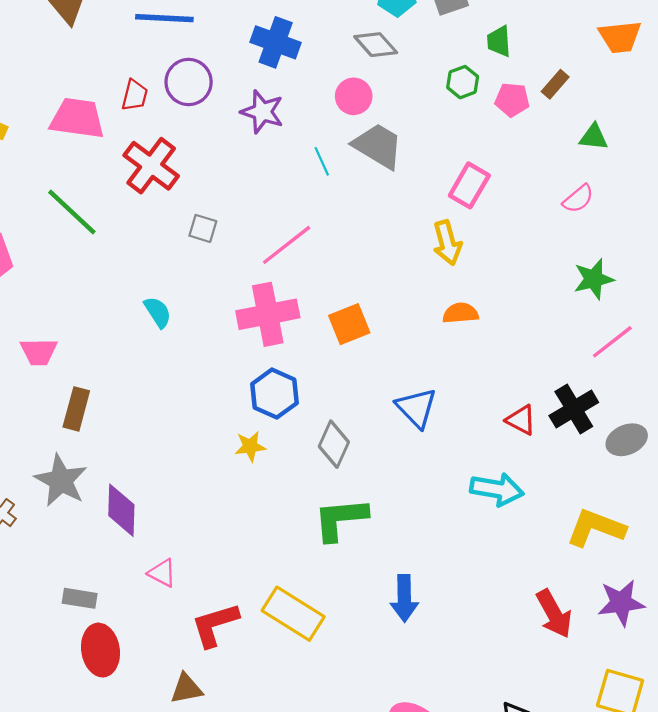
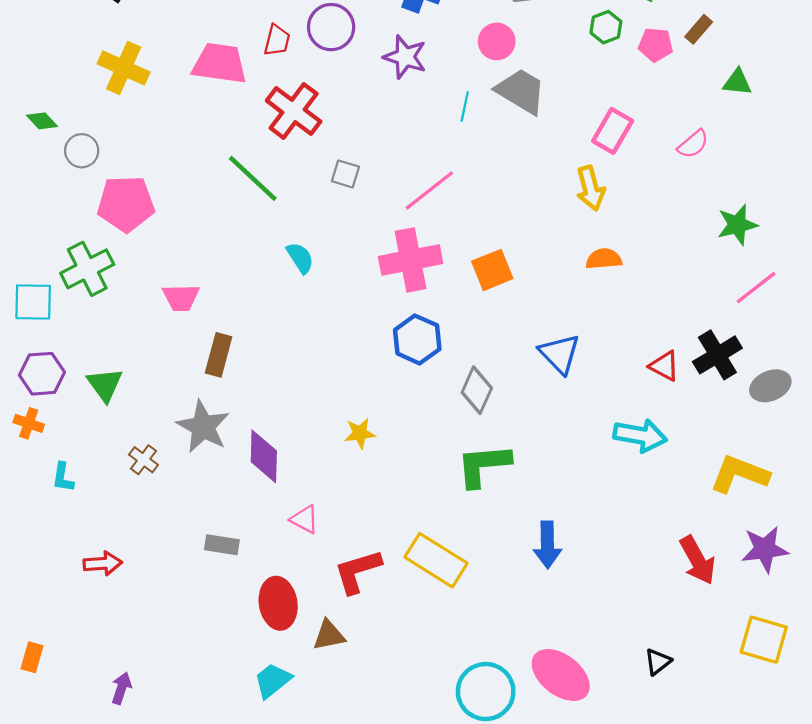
cyan line: (322, 161) -> (465, 107), turned 36
pink semicircle: (578, 199) -> (693, 144), moved
green line: (72, 212) -> (253, 178), moved
yellow star: (250, 446) -> (360, 433), moved
red ellipse: (100, 650) -> (278, 603), moved

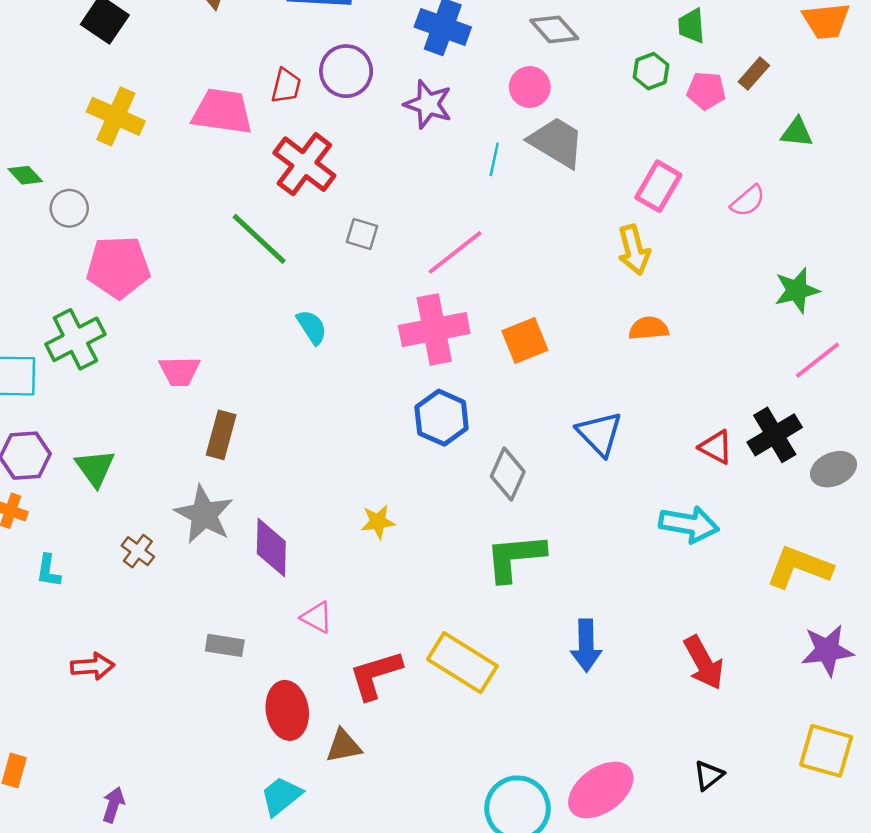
red arrow: (698, 560) -> (704, 663), moved
pink ellipse: (561, 675) -> (601, 790), turned -74

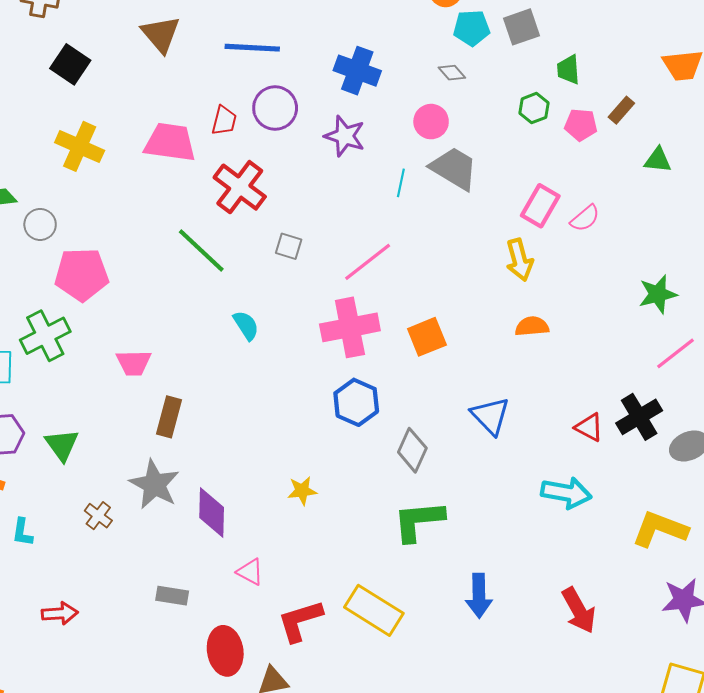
gray diamond: (554, 29) -> (452, 73), size x0.7
pink semicircle: (748, 201) -> (585, 218), moved

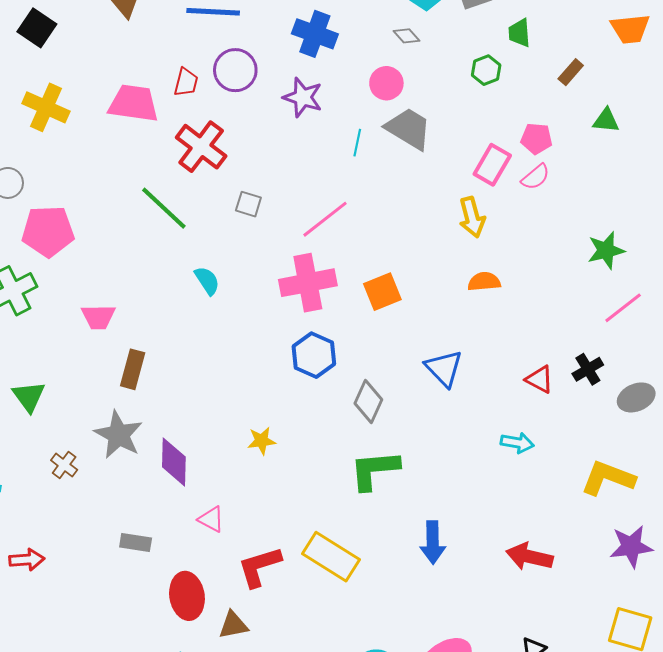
pink pentagon: (581, 125) -> (536, 139), moved
black cross: (639, 417) -> (588, 369), size x0.7
cyan arrow: (566, 493) -> (517, 443), size x0.7
red arrow: (579, 610) -> (529, 557), turned 132

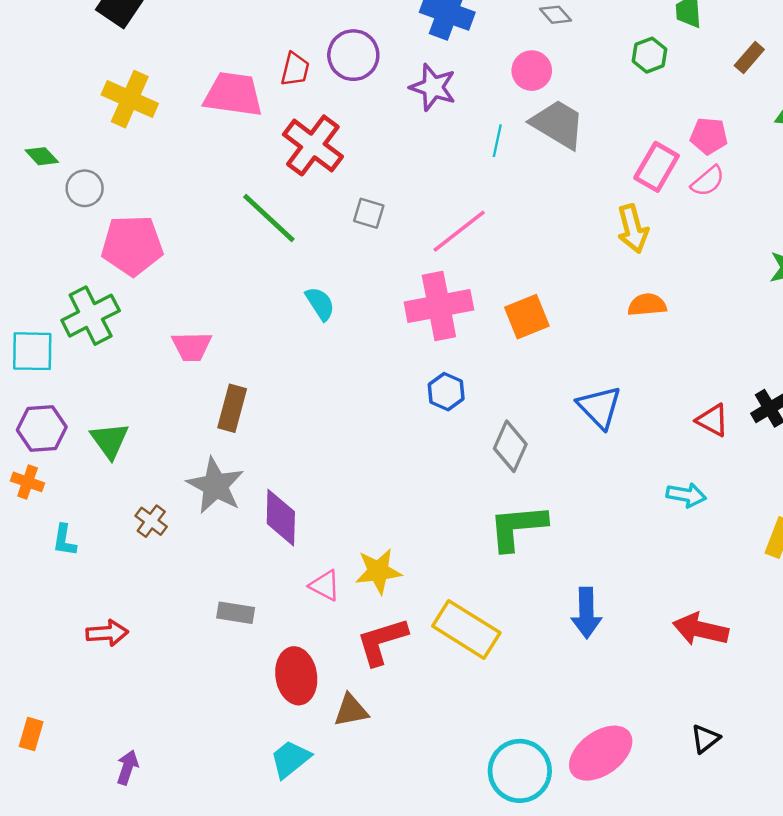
blue hexagon: (314, 355) -> (446, 392), size x0.7
yellow star: (262, 441) -> (378, 571), moved, size x1.4

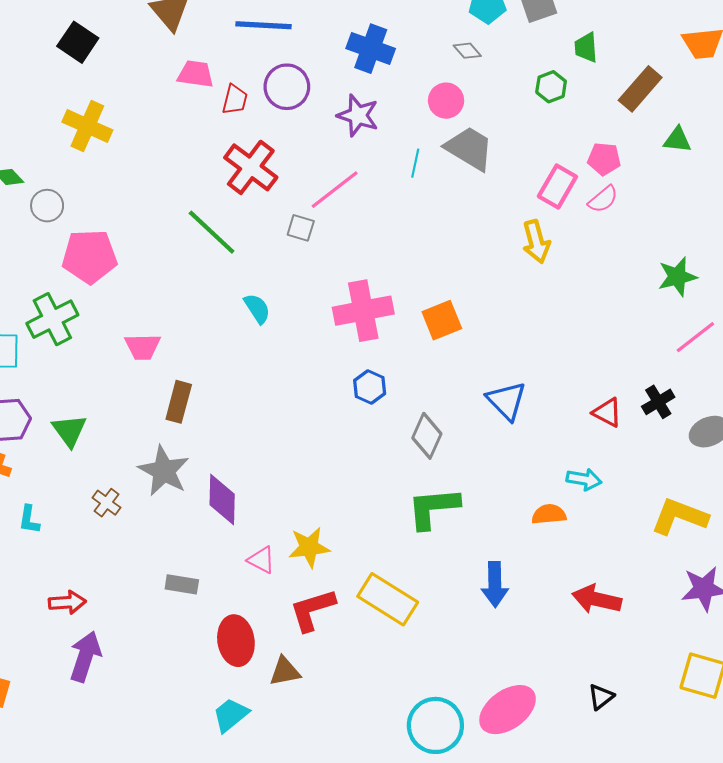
brown rectangle: (749, 57) -> (640, 89), size x1.6
pink trapezoid: (233, 94) -> (196, 74), moved, size x0.7
pink line: (459, 231) -> (335, 190), moved
orange semicircle: (647, 305) -> (549, 514), moved
purple arrow: (127, 767) -> (85, 657), moved, size x1.6

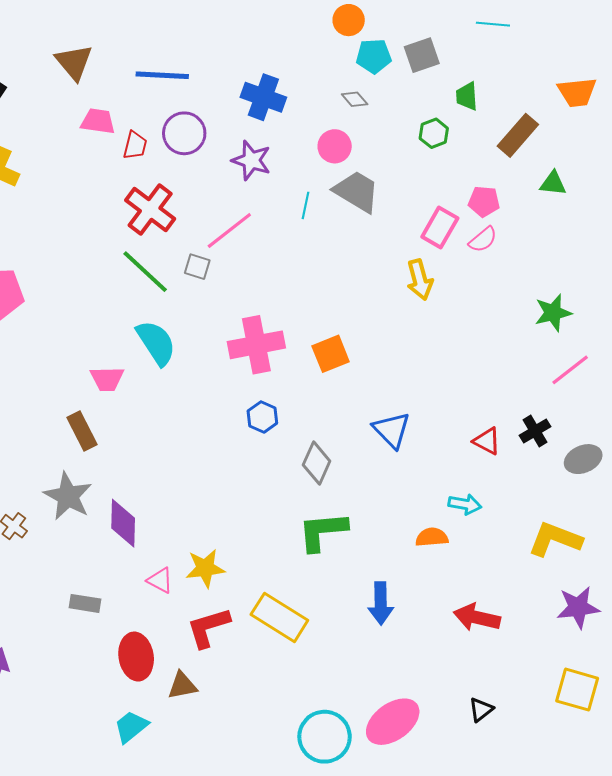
green line: (212, 232) -> (145, 272), moved
cyan semicircle: (257, 309) -> (156, 343), size x1.6
pink trapezoid: (143, 347) -> (107, 379), moved
brown rectangle: (179, 402) -> (82, 431), turned -42

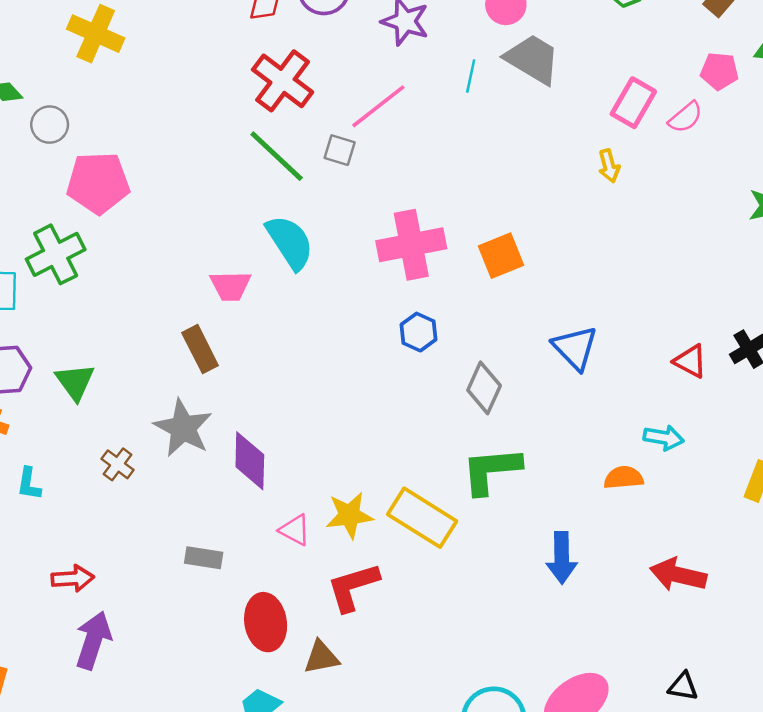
pink pentagon: (484, 201) -> (719, 71), moved
yellow arrow: (420, 280) -> (609, 166), size x0.7
yellow rectangle: (279, 617) -> (422, 518), moved
black triangle: (481, 710) -> (683, 686), turned 48

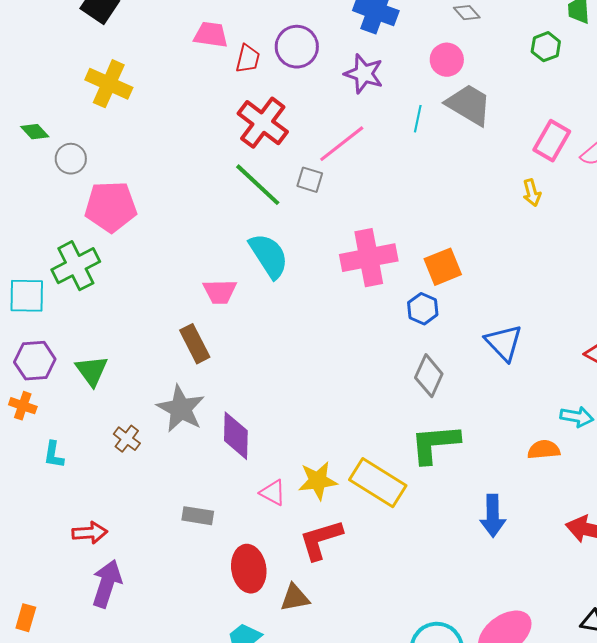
blue hexagon: (418, 332) -> (423, 309), moved

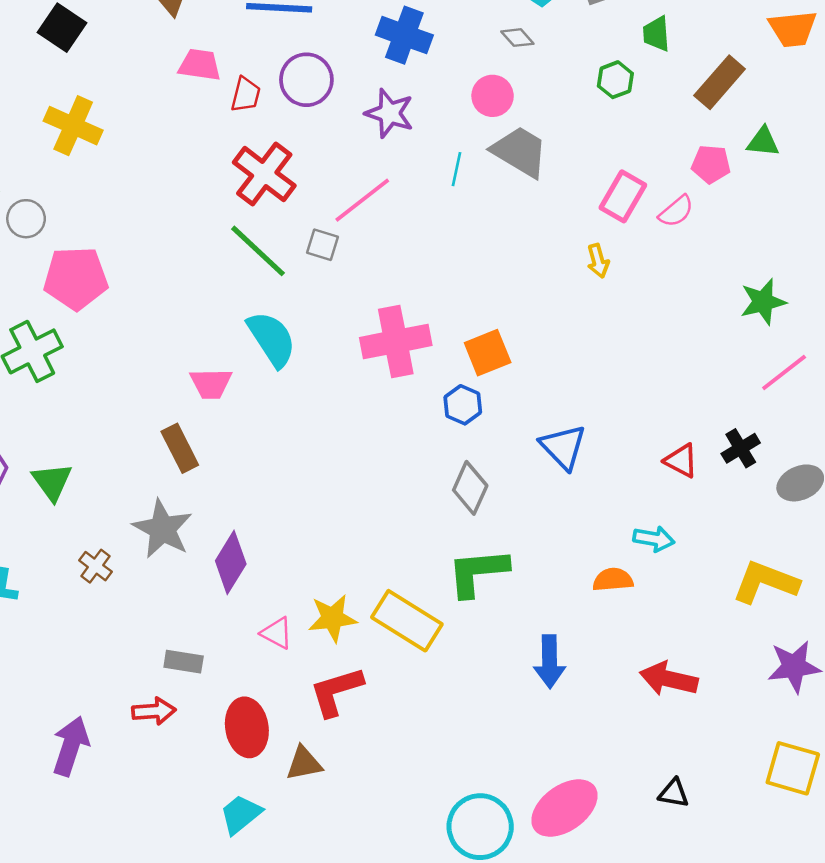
purple diamond: (236, 436) -> (231, 562), turned 30
red arrow: (90, 533) -> (154, 711), moved

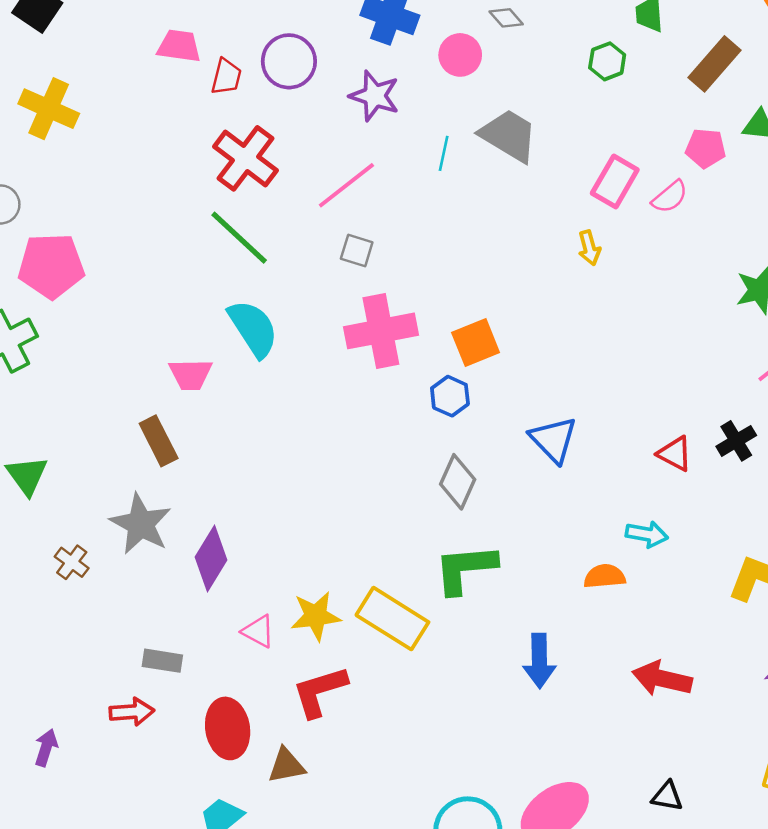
pink circle: (493, 96) -> (460, 55), moved
gray square: (323, 245) -> (357, 250), moved
purple arrow: (71, 746) -> (46, 748), size x0.6

